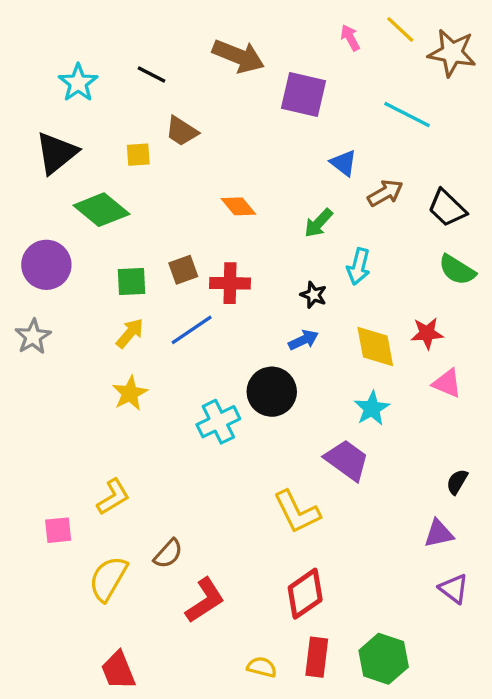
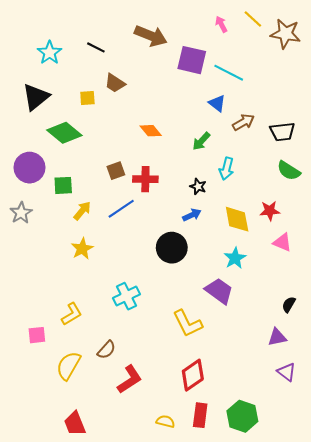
cyan line: (407, 115) -> (229, 73), moved
black trapezoid: (447, 208) -> (282, 132), turned -50
green square: (132, 281) -> (63, 185), moved
cyan cross: (218, 422) -> (126, 296), moved

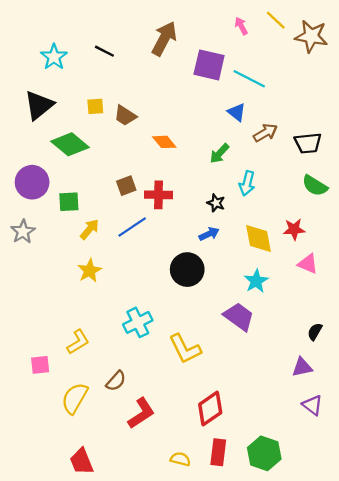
brown arrow: (151, 36) -> (164, 39), turned -84
brown trapezoid: (115, 83) -> (125, 116), moved
yellow L-shape: (188, 323) -> (185, 349), moved

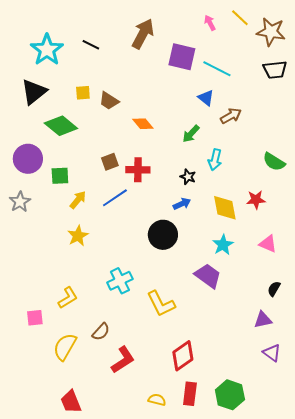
cyan star: (54, 57) -> (47, 50), size x1.4
black trapezoid: (308, 143) -> (275, 70), moved
pink triangle: (308, 264) -> (268, 244), moved

